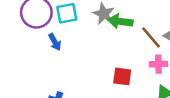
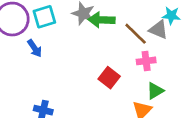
red square: (122, 76) -> (109, 78), turned 36

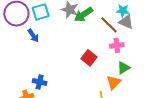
cyan star: (171, 16) -> (123, 11), moved
green arrow: (102, 20) -> (84, 14), turned -36

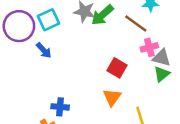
gray triangle: (126, 22) -> (162, 58), moved
orange triangle: (114, 82) -> (112, 97), moved

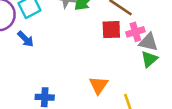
red square: (117, 68) -> (111, 30), moved, turned -30

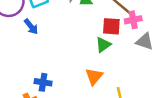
pink cross: (135, 32) -> (133, 20), moved
green triangle: (149, 59) -> (103, 45), moved

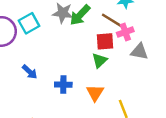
blue arrow: (31, 27) -> (30, 72), moved
blue cross: (43, 82) -> (63, 85), moved

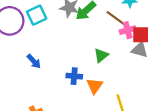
red square: (105, 41) -> (141, 35), moved
blue cross: (63, 85) -> (74, 76), moved

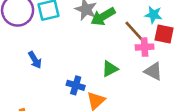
red square: (141, 35) -> (164, 34), moved

